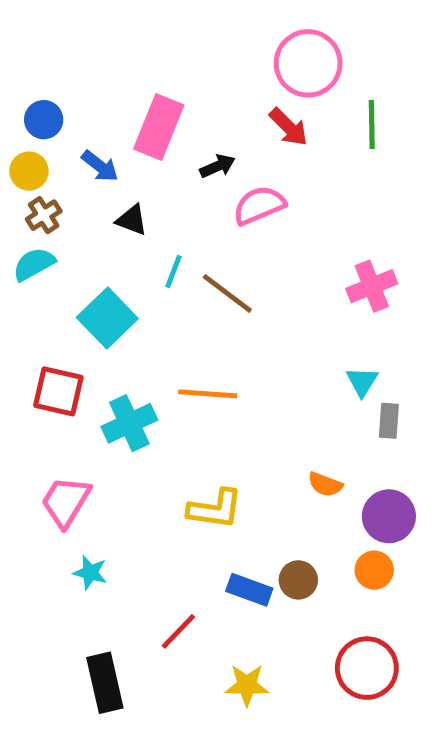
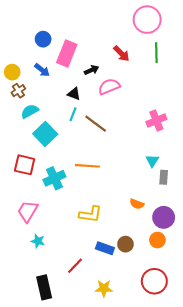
pink circle: (308, 63) -> (147, 20), moved
blue circle: (44, 120) -> (43, 39), moved
black triangle: (132, 220) -> (74, 94), moved
cyan semicircle: (34, 264) -> (30, 111), moved

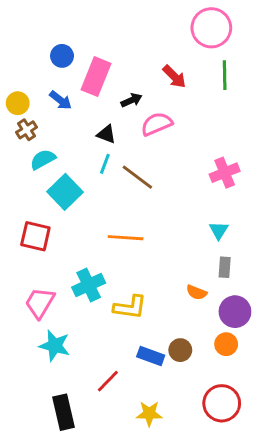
gray rectangle: (164, 177) -> (225, 267), moved
cyan cross: (54, 178) -> (89, 285), moved
cyan star: (38, 241) -> (55, 346), size x1.5

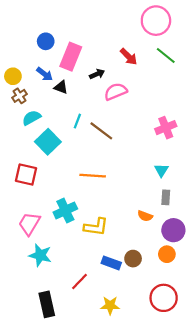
green line: (225, 75) -> (166, 56), turned -50
black triangle: (106, 134) -> (61, 87), moved

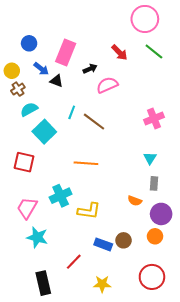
blue circle: (46, 41) -> (29, 43), moved

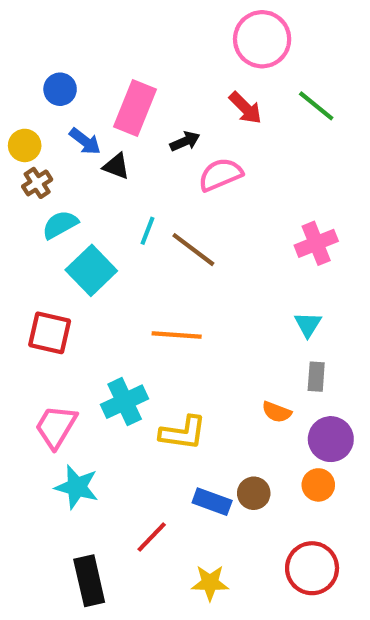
pink circle: (145, 19) -> (262, 39), moved

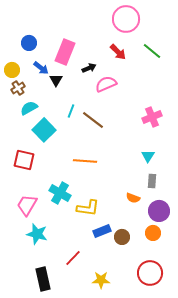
black triangle: (116, 166) -> (56, 80), turned 40
cyan cross: (125, 402) -> (60, 193), turned -35
blue rectangle: (212, 502) -> (102, 231), moved, turned -42

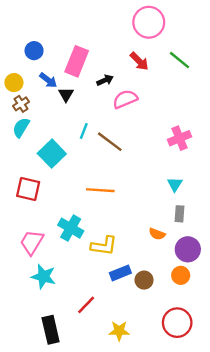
cyan semicircle: (29, 108) -> (21, 128), moved, turned -30

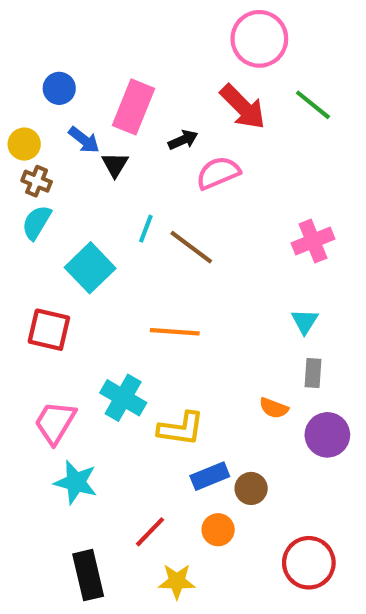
red arrow: (139, 61) -> (243, 107), size x1.4
brown cross: (21, 104) -> (37, 181), turned -35
orange circle: (181, 275) -> (218, 530), moved
yellow star: (119, 331) -> (177, 581), moved

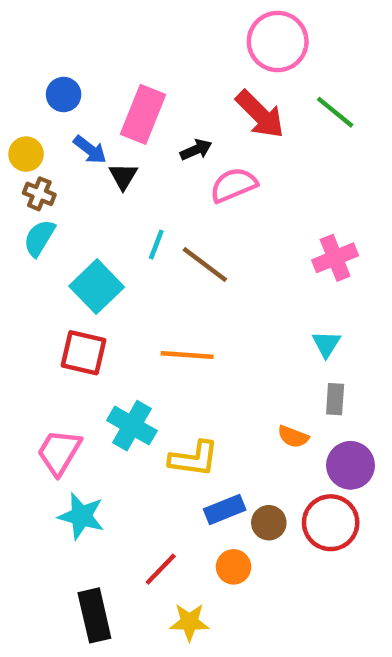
red square: (49, 330) -> (83, 353), moved
red circle: (309, 563) -> (331, 523), moved

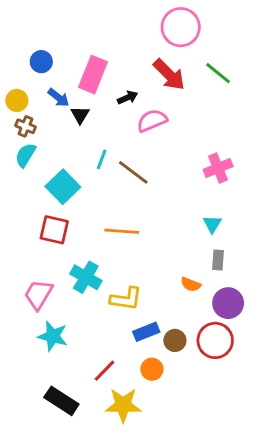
black rectangle: (94, 615) -> (61, 401), turned -44
yellow star: (189, 622) -> (123, 405), size x1.4

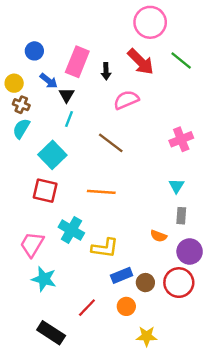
black arrow: (128, 98) -> (106, 71), moved, turned 112
cyan line: (102, 159) -> (69, 119), moved
yellow star: (123, 405) -> (147, 336), moved, size x0.7

